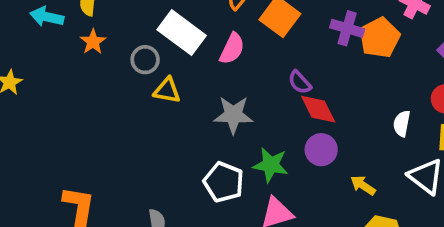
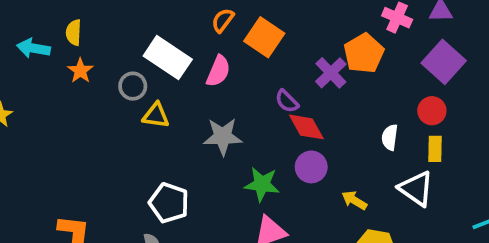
purple cross: (347, 28) -> (331, 73), moved, turned 32
white pentagon: (224, 182) -> (169, 203), moved

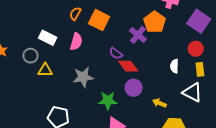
white rectangle: (168, 58) -> (48, 38), size x0.7

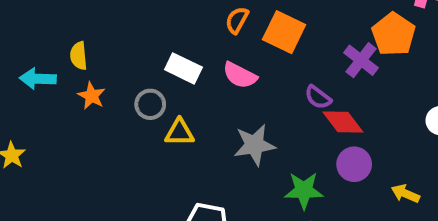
pink semicircle: (76, 42) -> (240, 75), turned 102

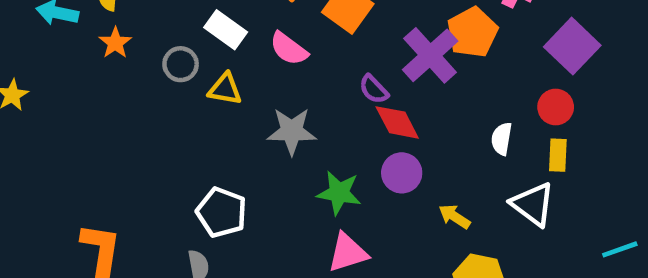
purple cross: (361, 60) -> (430, 55), size x1.4
yellow triangle: (179, 132) -> (225, 89), moved

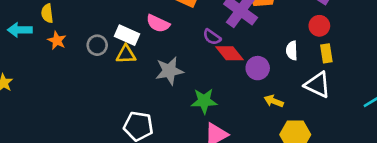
white rectangle: (226, 30) -> (127, 35), moved
purple circle: (402, 173) -> (258, 68), moved

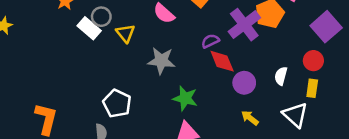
white rectangle: (127, 35) -> (89, 28), moved
purple semicircle: (212, 37) -> (210, 41), turned 102
yellow triangle: (126, 54) -> (125, 33), turned 36

